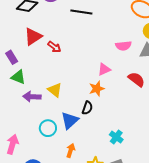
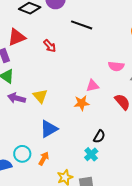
red triangle: (33, 37) -> (17, 37), moved
red arrow: (54, 47) -> (50, 46), moved
black semicircle: (87, 108) -> (99, 136), moved
cyan circle: (48, 128) -> (22, 154), moved

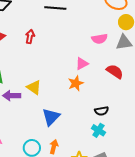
red arrow: (50, 46) -> (30, 37), turned -112
black semicircle: (99, 136) -> (102, 111), turned 64

